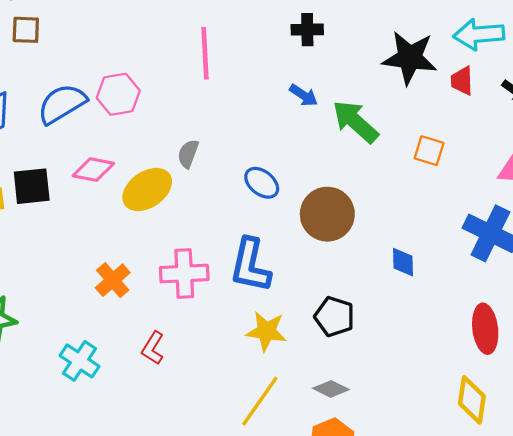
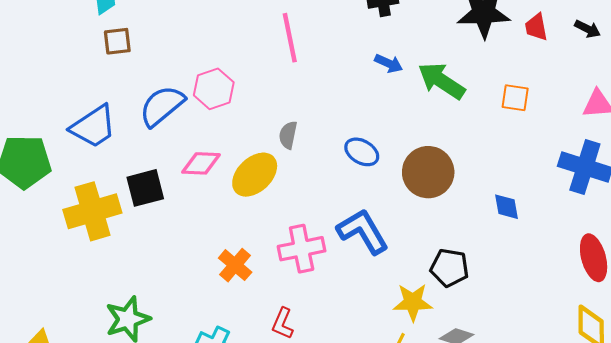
blue L-shape: (250, 265) -> (363, 231), turned 146
yellow star: (266, 331) -> (413, 302), moved

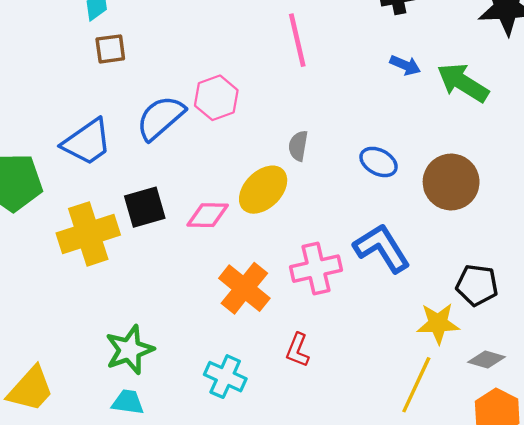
pink diamond: (201, 163) -> (208, 215), moved
orange cross: (235, 265) -> (244, 288), size x1.4

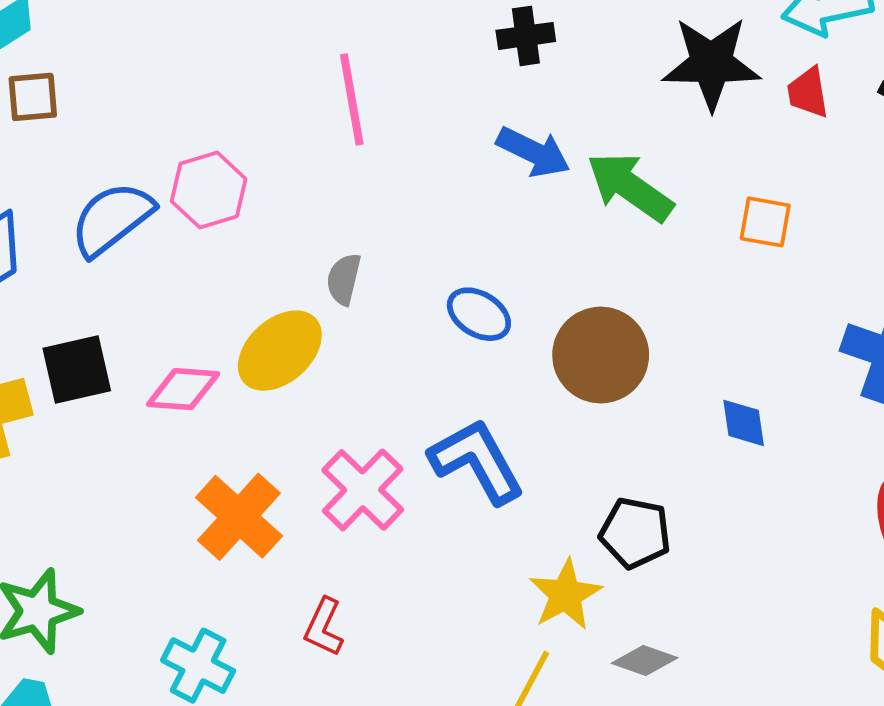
blue arrow: (405, 65) -> (533, 152), size x1.4
pink cross: (316, 269) -> (363, 490), turned -36
yellow star: (438, 323) -> (565, 595), turned -30

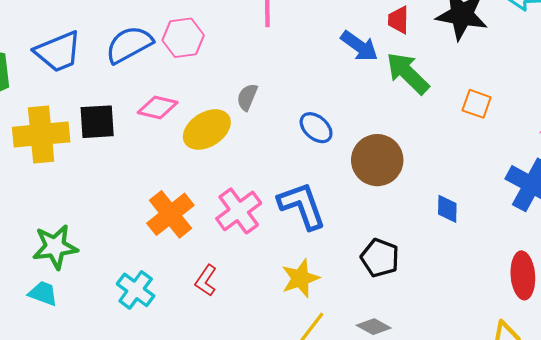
red trapezoid: (808, 92) -> (399, 20), moved
pink diamond: (183, 389) -> (158, 108), moved
yellow star: (565, 595) -> (300, 278), moved

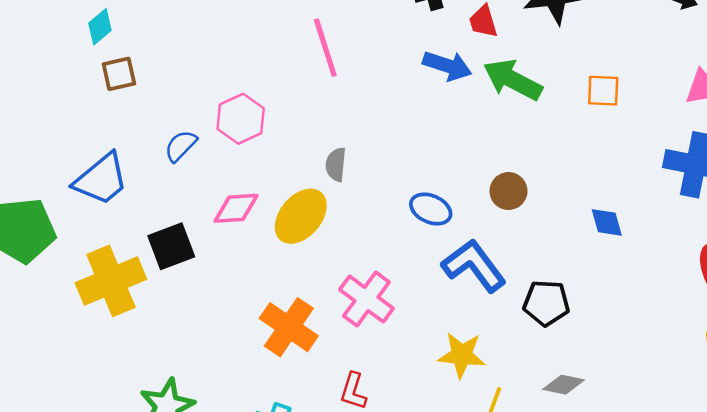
blue semicircle: (129, 45) -> (181, 146), size x0.6
blue ellipse: (316, 128) -> (431, 209), moved
brown circle: (377, 160) -> (508, 191), size x0.6
blue L-shape: (302, 206) -> (474, 266), moved
yellow star: (300, 278) -> (462, 355), turned -30

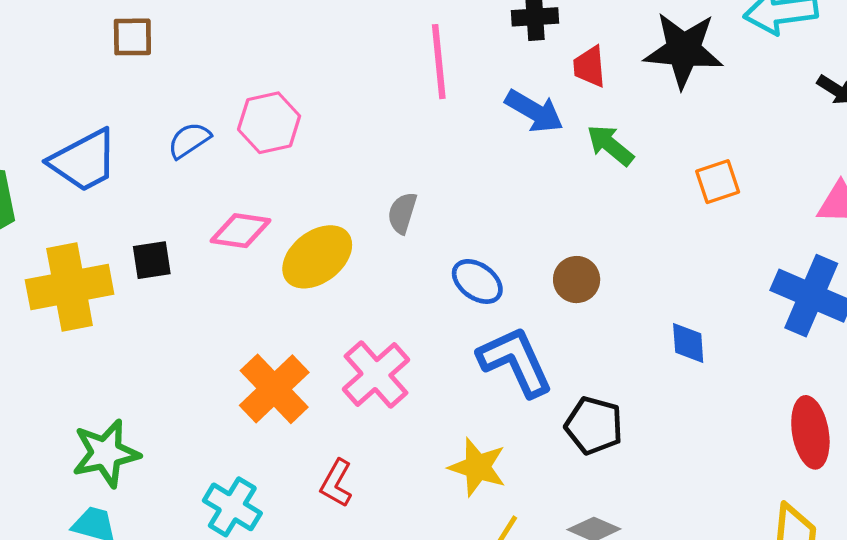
pink line: (325, 48) -> (439, 62), moved
green arrow: (513, 80) -> (610, 145), size x0.7
orange square: (603, 91) -> (718, 182), turned -33
gray semicircle: (336, 164) -> (402, 213), moved
black square: (171, 246) -> (152, 260), size x0.7

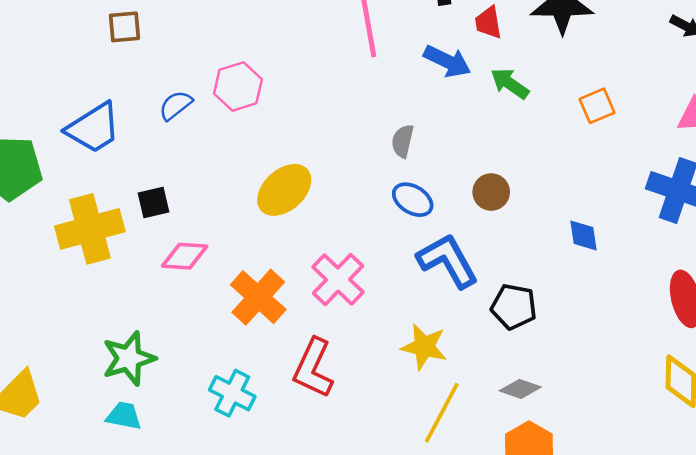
gray semicircle: (402, 213) -> (403, 141), moved
pink diamond: (241, 231) -> (185, 256), moved
red L-shape: (336, 483) -> (313, 368), size x1.6

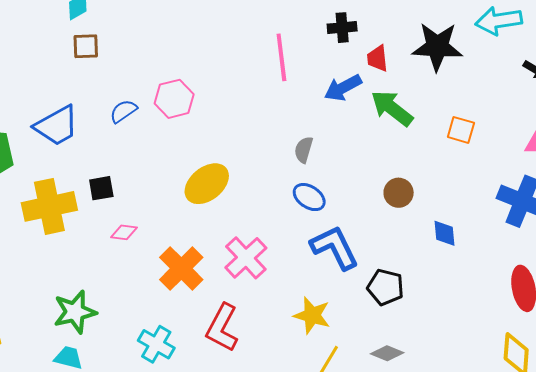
blue arrow: (447, 61) -> (343, 88), turned 123
green arrow: (510, 84) -> (392, 108), size x1.4
orange square: (597, 106) -> (461, 130), turned 36
brown circle: (491, 192) -> (399, 193), moved
pink diamond: (185, 256) -> (124, 232), size x0.7

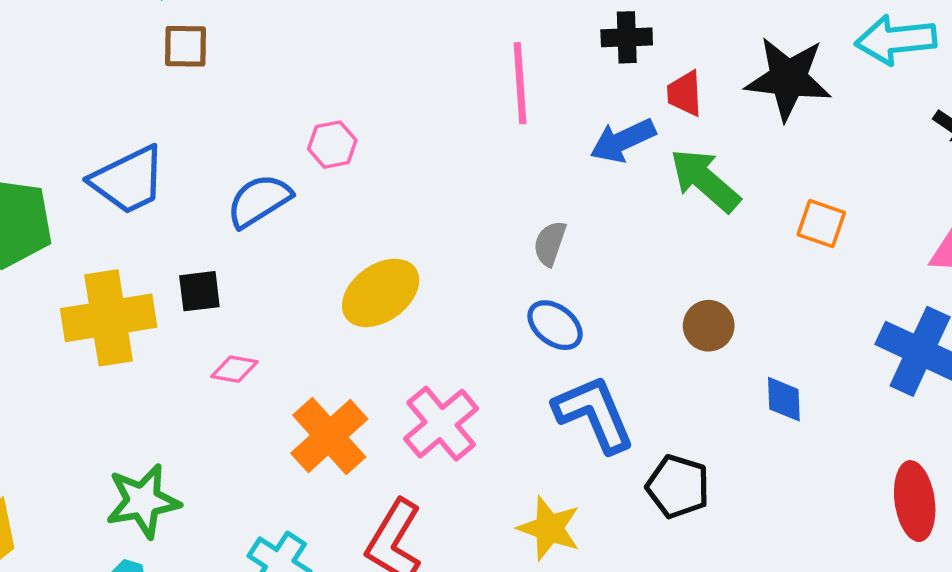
pink hexagon: (174, 99) -> (332, 145), size x0.7
blue semicircle: (123, 111) -> (259, 201), moved, size x1.4

